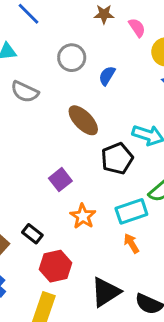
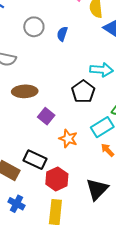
brown ellipse: (83, 120) -> (25, 91), moved, turned -35
black rectangle: (32, 234) -> (35, 160), size x1.5

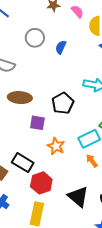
black pentagon: (83, 92) -> (63, 103), moved
purple square: (46, 116) -> (37, 123), turned -35
black triangle: (97, 189) -> (78, 197), turned -40

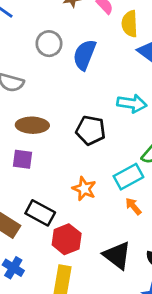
blue semicircle: (61, 47) -> (84, 55), size x1.6
black pentagon: (63, 103) -> (91, 130), turned -30
purple square: (37, 123) -> (22, 159), moved

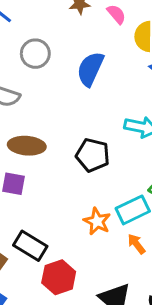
gray circle: (49, 44) -> (35, 54), moved
orange star: (84, 189) -> (97, 221), moved

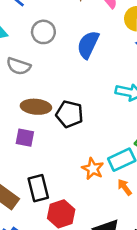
black pentagon: (93, 155) -> (69, 114), moved
black rectangle: (30, 246) -> (38, 188), turned 44

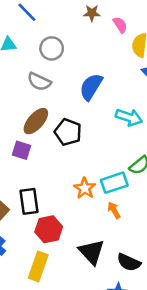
blue semicircle: (88, 45) -> (91, 87), moved
gray semicircle: (19, 66) -> (39, 82), moved
brown ellipse: (36, 107) -> (36, 121), turned -60

